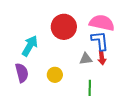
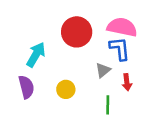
red arrow: (102, 58) -> (127, 82), moved
gray triangle: (86, 59) -> (103, 70), turned -32

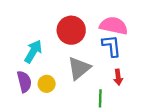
gray triangle: (103, 70) -> (79, 68), moved, size x1.6
yellow circle: (66, 89) -> (47, 84), moved

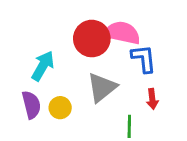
pink semicircle: (114, 26) -> (122, 33), moved

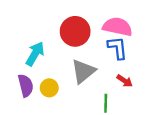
pink semicircle: (122, 33) -> (117, 27), moved
red arrow: (152, 99) -> (125, 81), turned -49

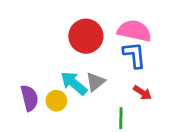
cyan arrow: (35, 54) -> (74, 83), moved, turned -80
gray triangle: (83, 71) -> (95, 82), size x0.7

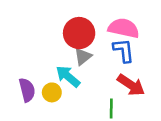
gray triangle: (95, 82) -> (83, 57), moved
red arrow: (142, 93) -> (131, 85), size x1.6

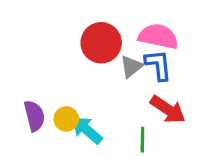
gray triangle: (83, 57) -> (131, 67), moved
cyan arrow: (68, 76) -> (87, 130), moved

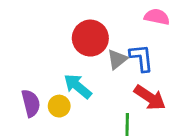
pink semicircle: (158, 36) -> (157, 17), moved, size x0.7
cyan arrow: (87, 130) -> (78, 86), moved

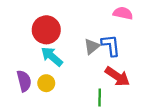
red circle: (90, 38) -> (46, 30), moved
cyan arrow: (78, 86) -> (52, 57), moved

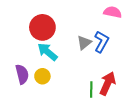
blue L-shape: (111, 45) -> (101, 42), turned 35
red arrow: (117, 77) -> (108, 83), moved, turned -100

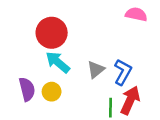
blue L-shape: (101, 42) -> (123, 72), moved
gray triangle: (84, 43) -> (96, 70), moved

